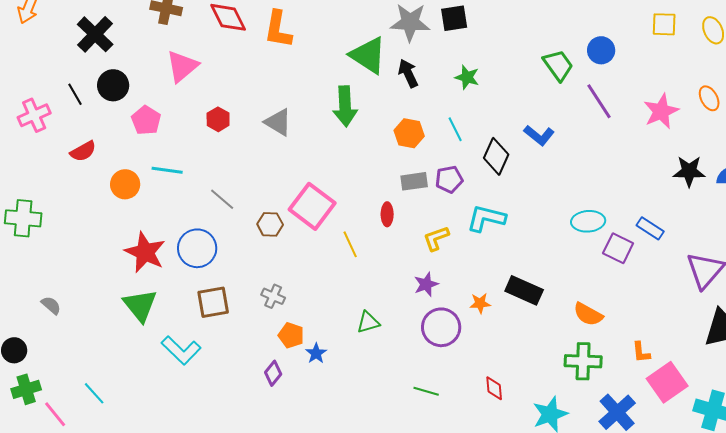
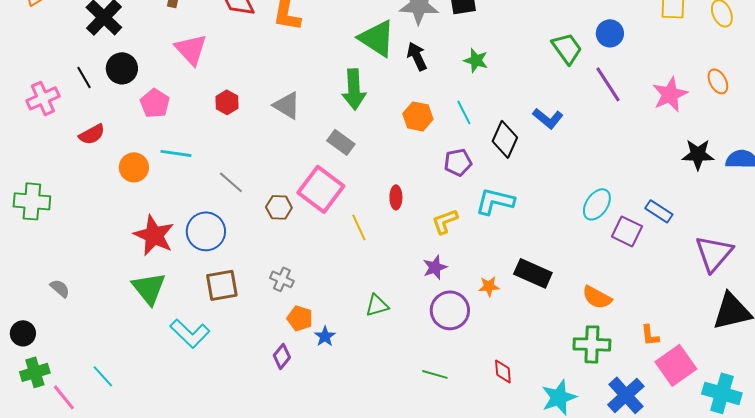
pink triangle: (182, 66) -> (191, 49), turned -33
gray rectangle: (414, 181) -> (341, 142), moved, turned 44
cyan ellipse: (588, 221) -> (597, 204), turned -52

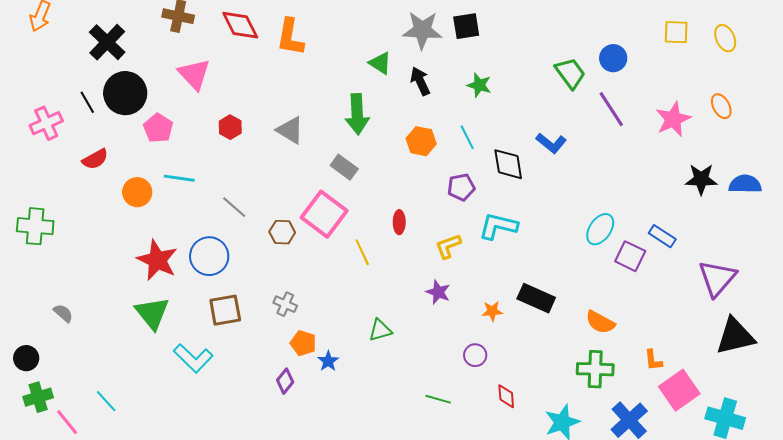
green triangle: (377, 38) -> (380, 63), size x0.6
black circle: (122, 68) -> (125, 93), size x1.4
black diamond: (505, 139) -> (508, 164), turned -33
purple star: (435, 267) -> (438, 292), turned -30
purple circle: (450, 310) -> (475, 355), moved, size x0.6

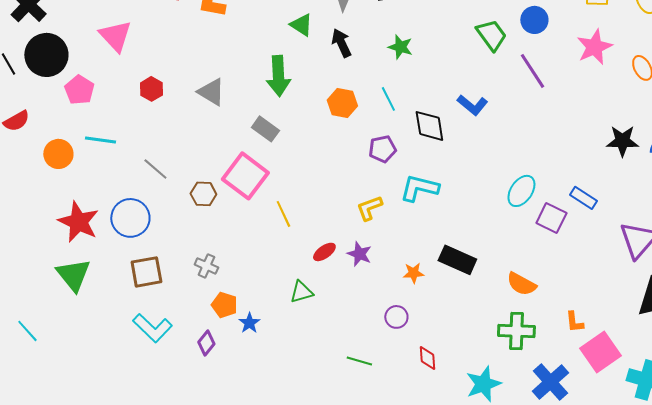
pink star: (673, 119) -> (594, 47), moved
red ellipse: (399, 222) -> (324, 252), moved, turned 55
cyan L-shape: (193, 358) -> (152, 328), moved
cyan line: (106, 401) -> (27, 331), moved

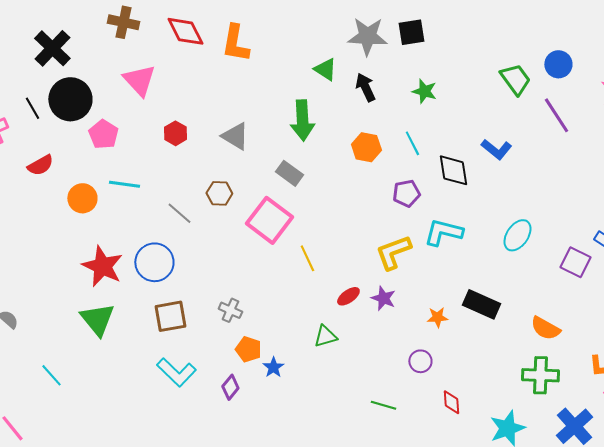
cyan ellipse: (521, 191) -> (517, 235), moved
brown hexagon: (203, 194) -> (219, 193), moved
yellow L-shape: (369, 208) -> (393, 252), size x1.4

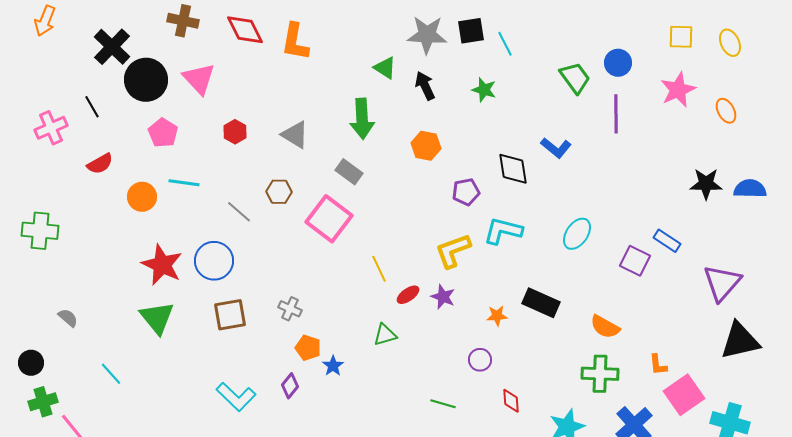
black circle: (70, 99) -> (146, 80), moved
purple line: (556, 115) -> (616, 114), turned 33
cyan line: (412, 143) -> (505, 44), moved
yellow line: (307, 258) -> (379, 269), moved
cyan L-shape: (176, 372) -> (236, 397), moved

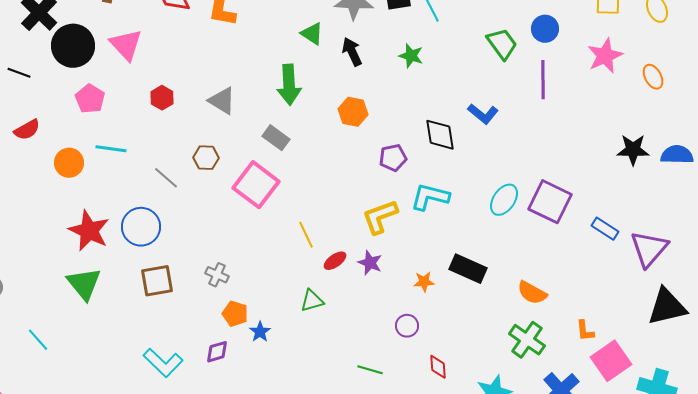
black line: (92, 107) -> (19, 73), turned -40
blue rectangle: (667, 241) -> (605, 229), moved
purple square: (635, 261) -> (550, 202), moved, size x1.4
green cross: (600, 374) -> (527, 340), turned 33
purple diamond: (290, 386) -> (217, 352), turned 35

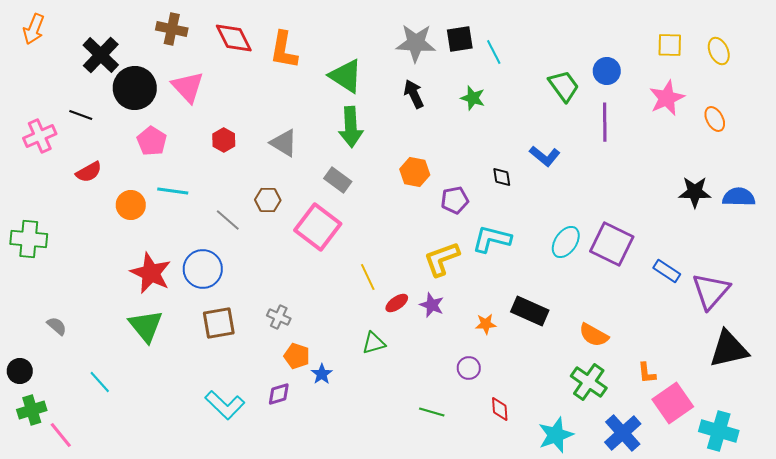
green triangle: (312, 34) -> (346, 76), moved, size x1.5
orange hexagon: (353, 112) -> (415, 172), moved
black diamond: (440, 135) -> (502, 177), size x0.6

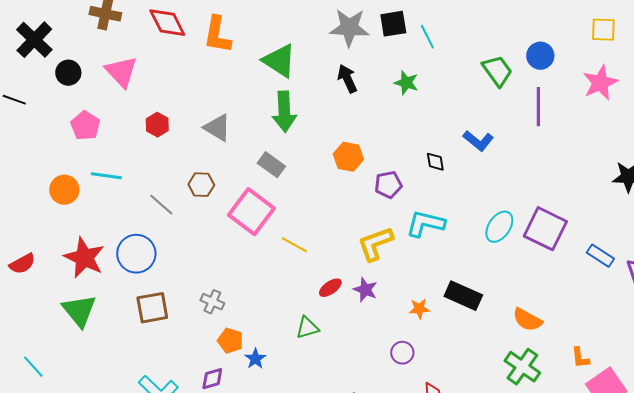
black circle: (135, 88) -> (68, 73), size x0.6
red semicircle: (89, 172) -> (22, 264), moved
yellow line: (368, 277) -> (294, 245), moved, turned -36

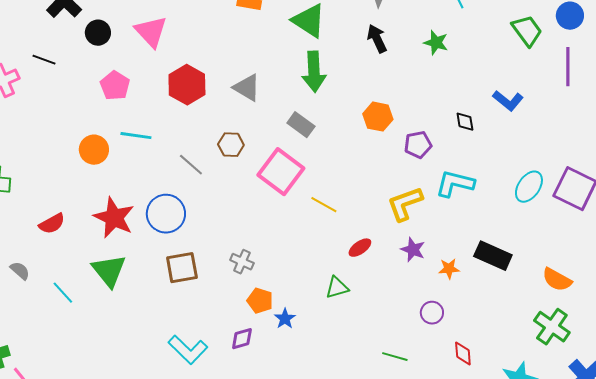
red hexagon: (157, 125) -> (187, 85), size x1.6
purple star: (365, 290) -> (413, 250), moved
cyan line: (33, 367) -> (63, 293), moved

